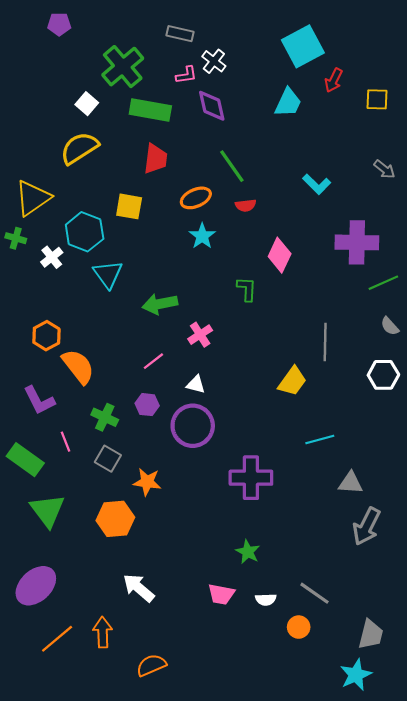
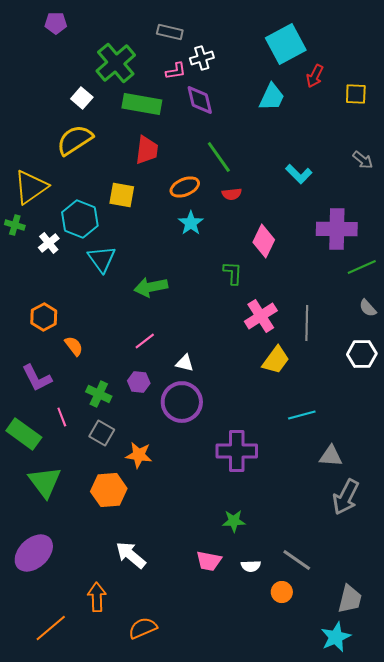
white cross: (214, 61) -> (202, 58), turned 35
pink cross: (200, 335) -> (261, 316), moved, size x1.4
orange semicircle: (78, 366) -> (74, 346), size x0.6
green star: (248, 552) -> (234, 521), turned -30
orange line: (57, 639) -> (51, 628), moved

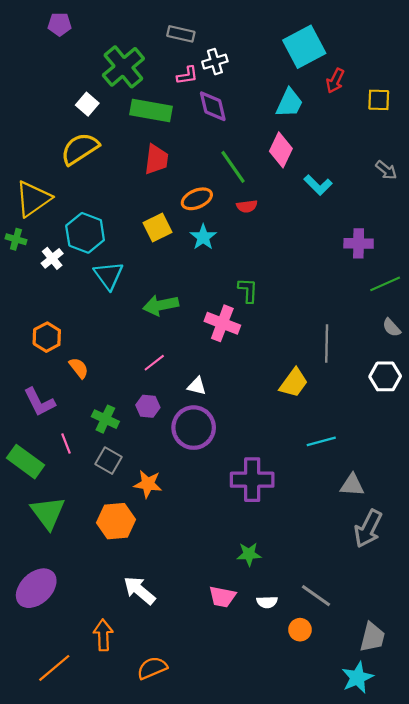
yellow square: (122, 195) -> (157, 228), moved, turned -36
purple cross: (337, 229) -> (359, 243), size x0.7
pink diamond: (264, 241) -> (281, 150), moved
pink cross: (261, 316) -> (222, 323), moved, turned -36

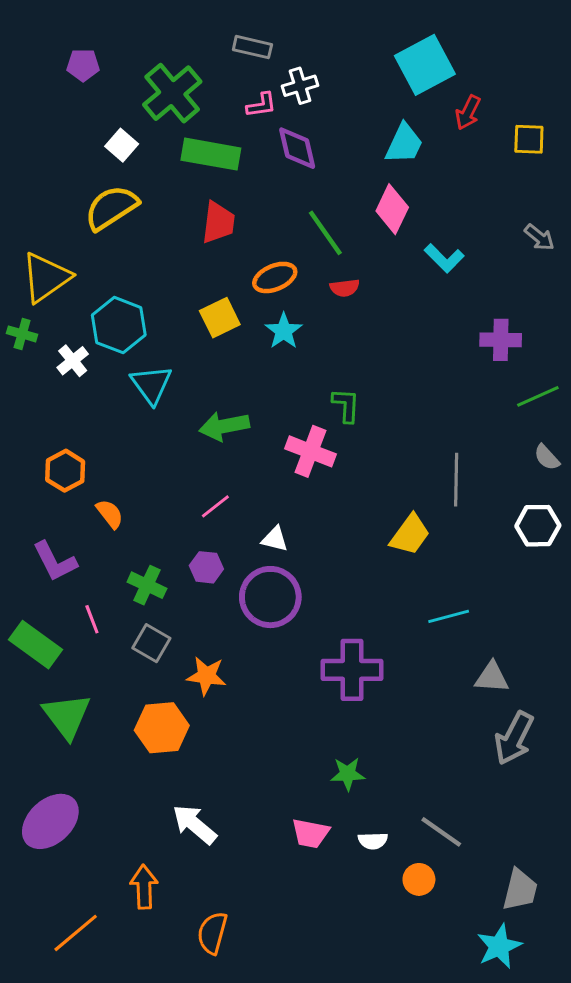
purple pentagon: (60, 24) -> (83, 65), moved
orange semicircle: (152, 668) -> (212, 933), turned -52

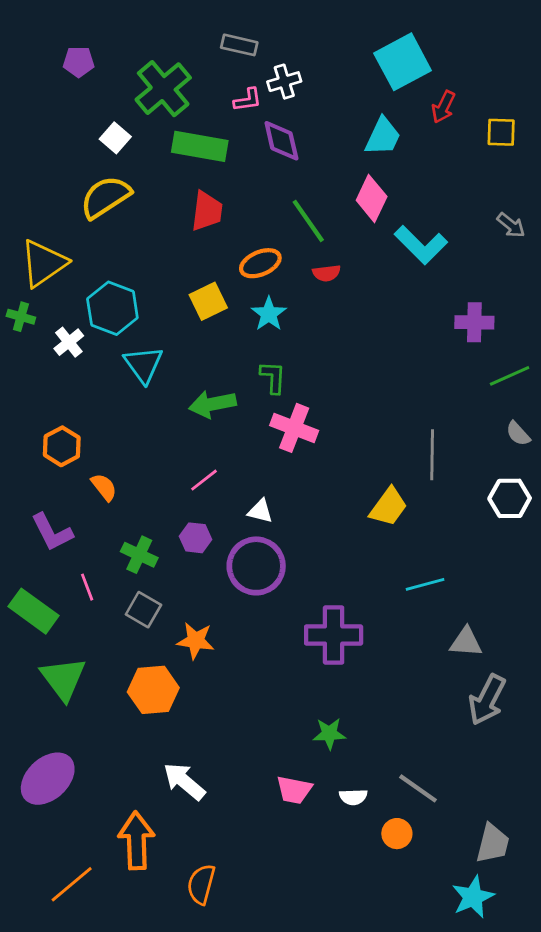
cyan L-shape: (444, 258) -> (421, 245), size x1.4
green L-shape: (346, 405) -> (273, 377), moved
orange arrow: (144, 887) -> (136, 841), size x1.4

